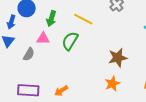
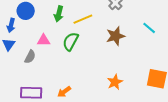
green arrow: (51, 19) -> (59, 14), moved
yellow line: (83, 19) -> (83, 19), turned -48
brown star: (118, 58) -> (115, 36), moved

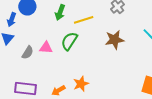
pink triangle: (44, 40) -> (46, 48), moved
orange star: (115, 82) -> (81, 84), moved

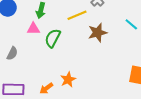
yellow line: (84, 20) -> (77, 15), moved
pink triangle: (46, 48) -> (33, 29), moved

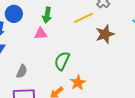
green semicircle: (53, 38) -> (62, 61), moved
gray semicircle: (12, 53) -> (22, 71), moved

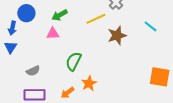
green arrow: (47, 15) -> (60, 15), turned 49
gray semicircle: (22, 71) -> (33, 71), turned 40

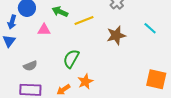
green arrow: (60, 15) -> (60, 12), turned 49
yellow line: (96, 19) -> (84, 21), moved
pink triangle: (53, 34) -> (44, 30), moved

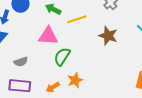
pink triangle: (44, 30) -> (48, 36), moved, size x1.5
brown star: (116, 35) -> (108, 36), turned 30

